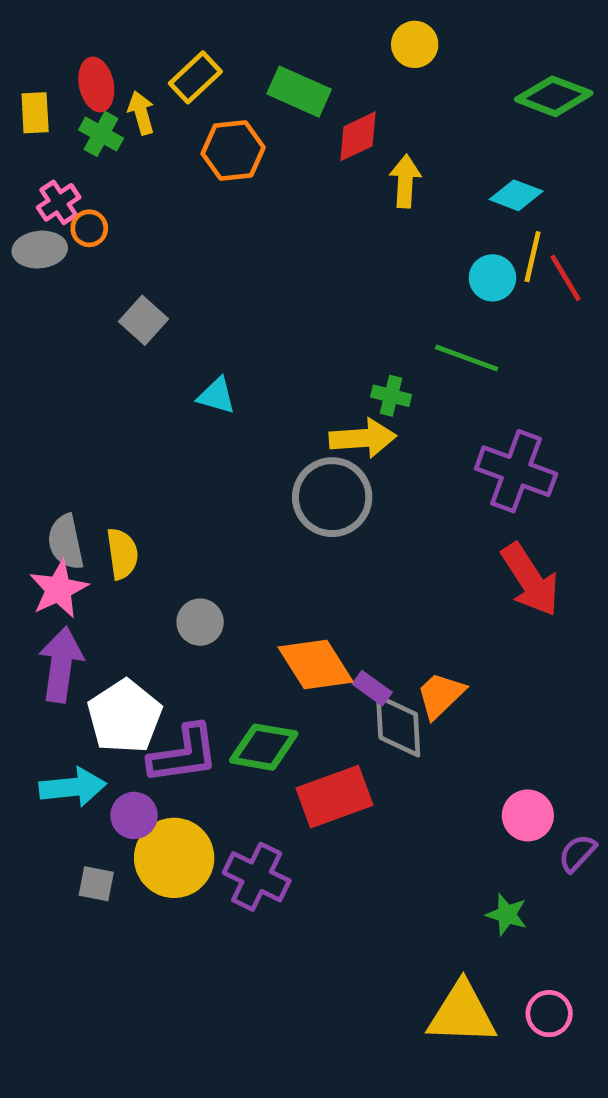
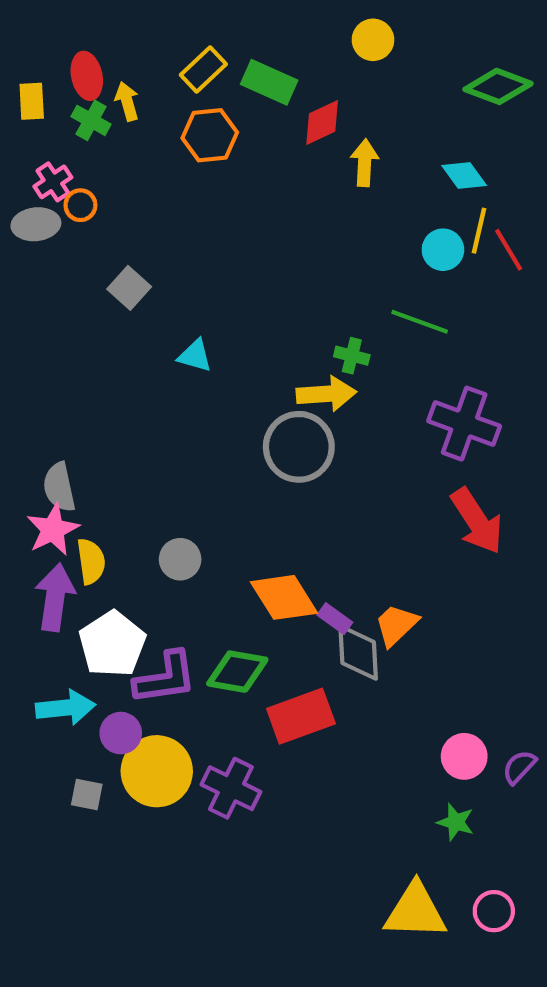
yellow rectangle: (195, 77) -> (203, 70), moved
cyan diamond: (516, 195) -> (464, 176), turned 33
yellow semicircle: (122, 554) -> (91, 561), moved
pink circle: (528, 815) -> (464, 756), moved

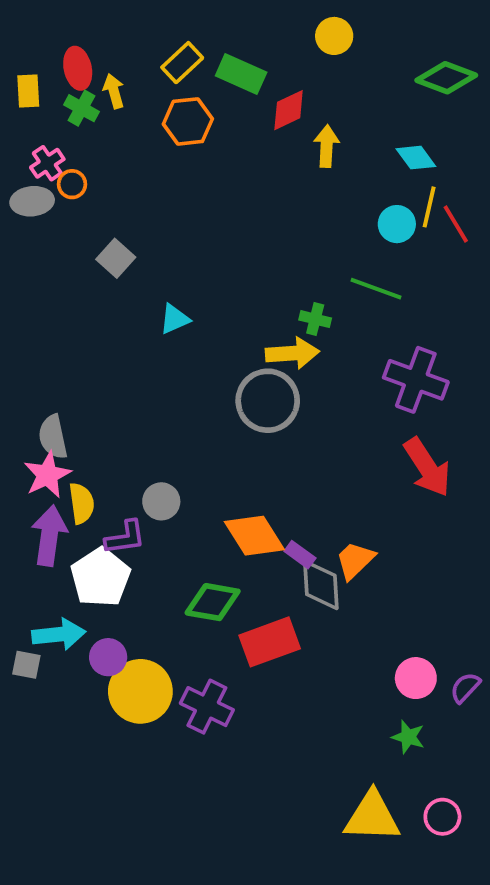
cyan triangle: (195, 356) -> (175, 319), turned -40
purple L-shape: (165, 678) -> (125, 537), moved, size x0.7
gray square: (87, 795) -> (26, 665), moved

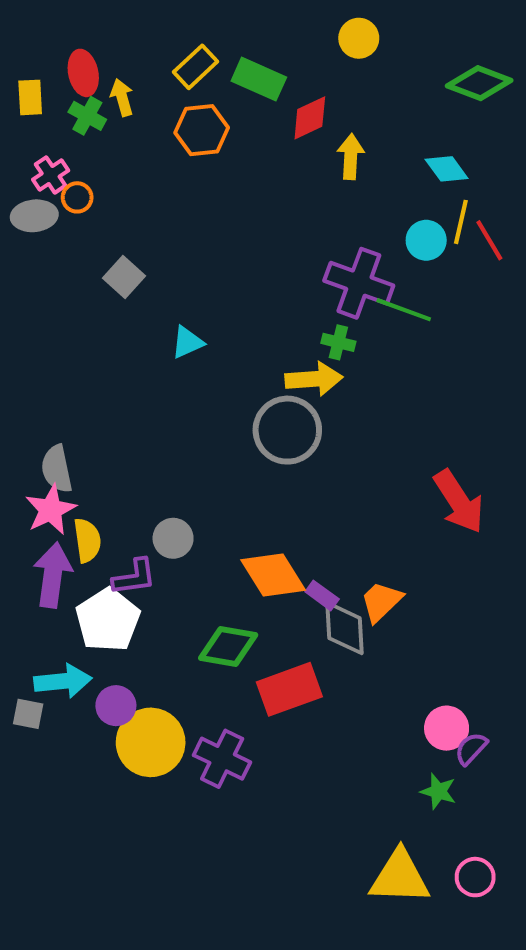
purple cross: (416, 380) -> (359, 283), moved
purple semicircle: (465, 688) -> (471, 748), moved

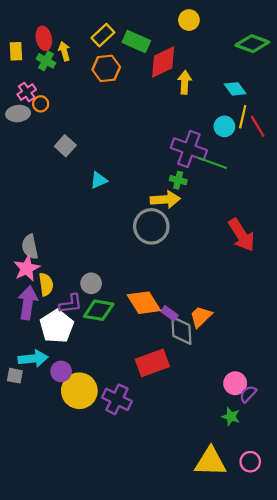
red diamond: (310, 118) -> (163, 62), size x1.4
red arrow: (459, 502) -> (242, 235), moved
green diamond: (228, 646) -> (99, 310), moved

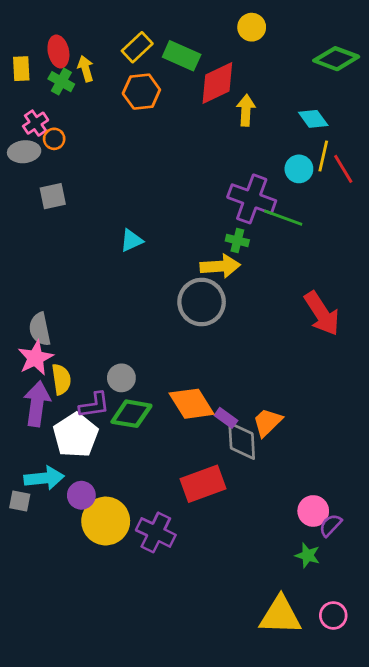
gray square: (65, 146) -> (53, 196), moved, turned 36

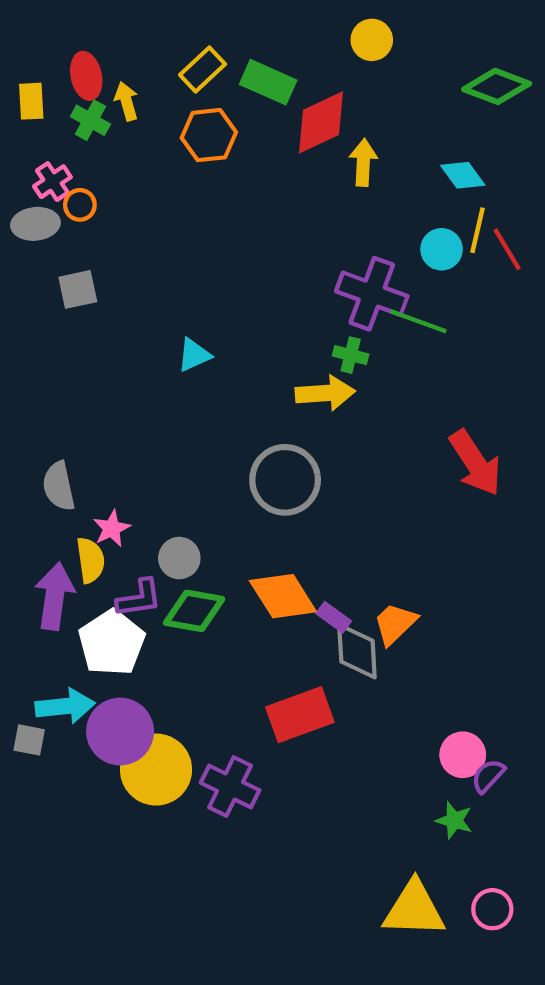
gray circle: (202, 302) -> (285, 480), moved
pink star: (36, 358) -> (112, 528), moved, size x0.7
purple circle: (81, 495) -> (120, 731), size x1.6

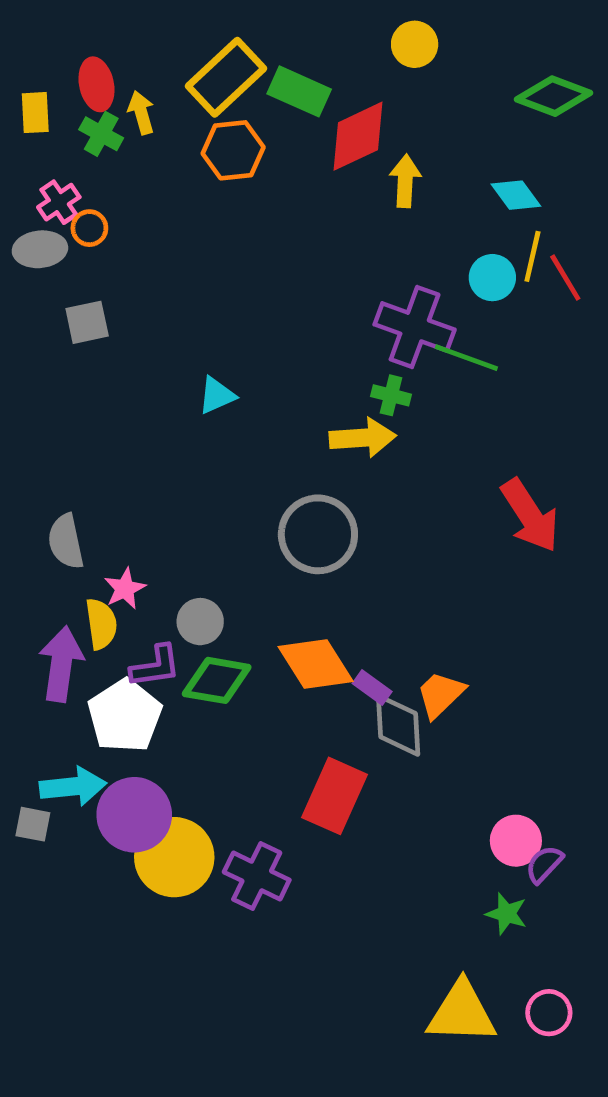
yellow rectangle: (203, 69) -> (226, 77), size x1.5
red rectangle: (300, 715) -> (334, 796), turned -46

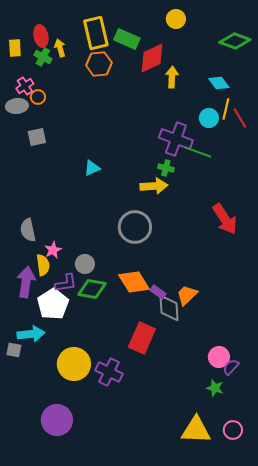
yellow rectangle: (226, 77) -> (96, 33), turned -60
purple circle: (134, 815) -> (57, 420), moved

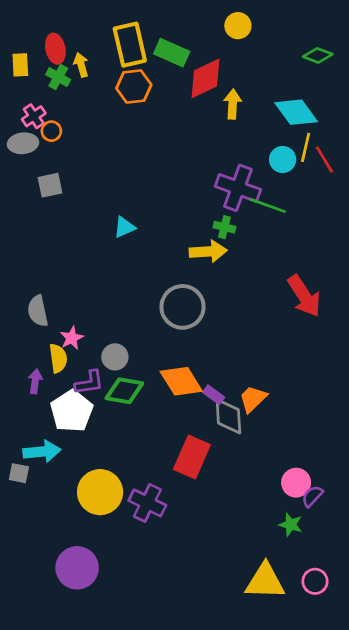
green diamond: (235, 41) -> (318, 55), size x0.7
cyan diamond: (219, 83) -> (296, 112), size x1.5
purple arrow: (26, 282) -> (35, 381), size x0.6

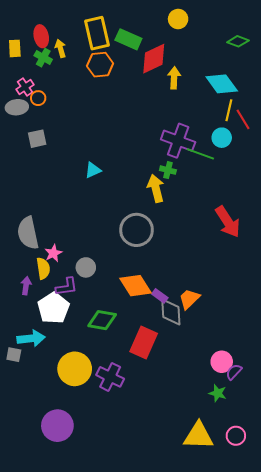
cyan circle: (283, 160) -> (222, 138), moved
yellow arrow: (208, 251) -> (156, 188), turned -100
gray semicircle: (38, 311) -> (28, 233), size x1.4
green diamond: (124, 391) -> (102, 320), moved

